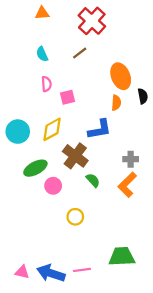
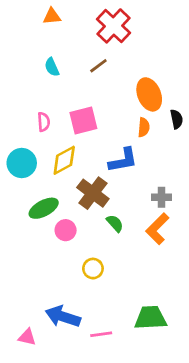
pink semicircle: (46, 84) -> (44, 122), moved
pink square: (68, 97) -> (83, 121), size x1.5
blue arrow: (51, 273) -> (63, 316), moved

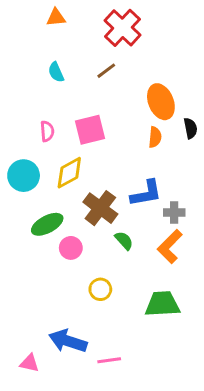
blue L-shape: (123, 160) -> (146, 193), moved
green trapezoid: (151, 318) -> (162, 304), moved

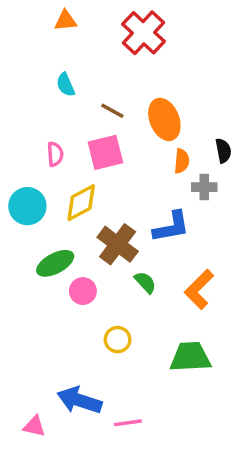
brown line: (106, 71) -> (112, 111), moved, turned 66
orange ellipse: (161, 102) -> (164, 119), moved
gray cross: (174, 212) -> (204, 187), moved

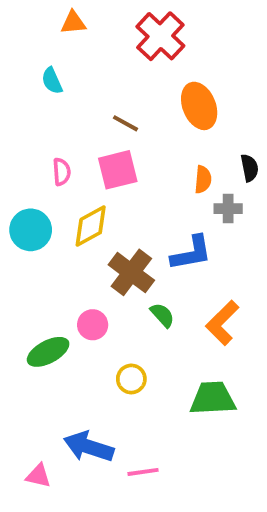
cyan semicircle: (66, 85) -> (52, 81), moved
orange ellipse: (164, 119) -> (199, 106), moved
green ellipse: (55, 263) -> (48, 352), moved

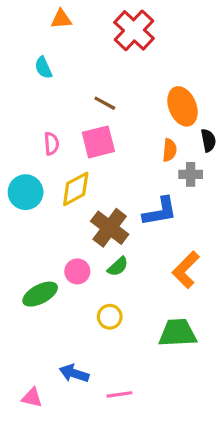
orange ellipse: (199, 106) -> (182, 106), moved
green semicircle: (162, 315) -> (118, 267), moved, turned 90
blue arrow: (89, 447) -> (74, 373), size x0.7

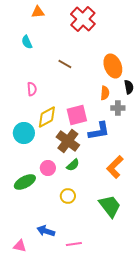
pink square: (98, 142) -> (77, 115), moved
cyan circle: (26, 192) -> (24, 133), moved
green trapezoid: (178, 333) -> (110, 206), turned 55

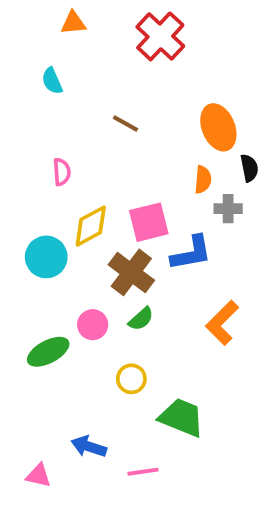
green trapezoid: (110, 206) -> (182, 418), moved, turned -30

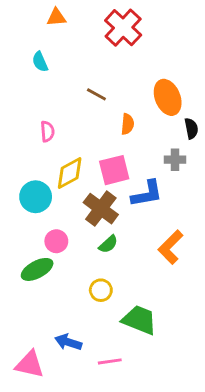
orange semicircle: (203, 180) -> (128, 124), moved
pink circle: (93, 325) -> (56, 241), moved
pink triangle: (38, 476) -> (30, 364), size x1.5

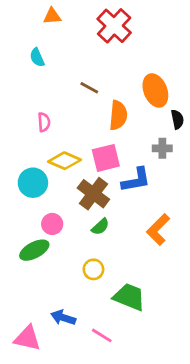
orange semicircle: (128, 124) -> (118, 115), size x1.5
yellow diamond: (70, 173) -> (65, 161), turned 52
pink line: (110, 361) -> (102, 335), turned 40

